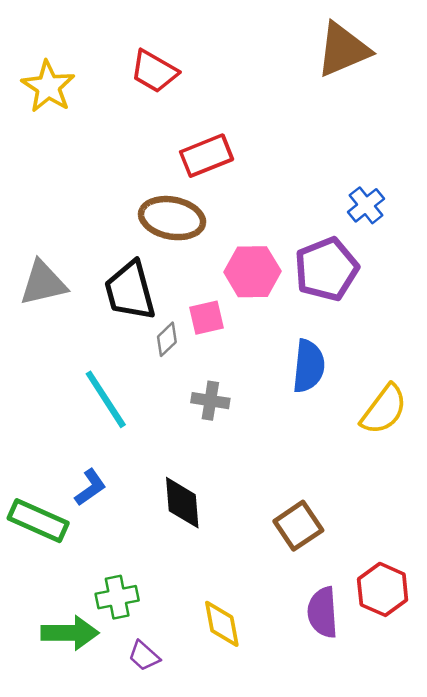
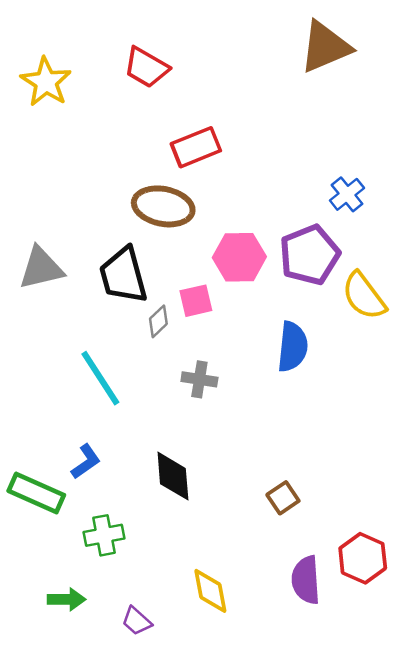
yellow semicircle: (384, 410) -> (364, 296), moved, turned 106
brown square: (298, 526) -> (283, 498), size x0.7
green cross: (117, 597) -> (104, 535), moved
green arrow: (70, 633) -> (66, 599), size x0.7

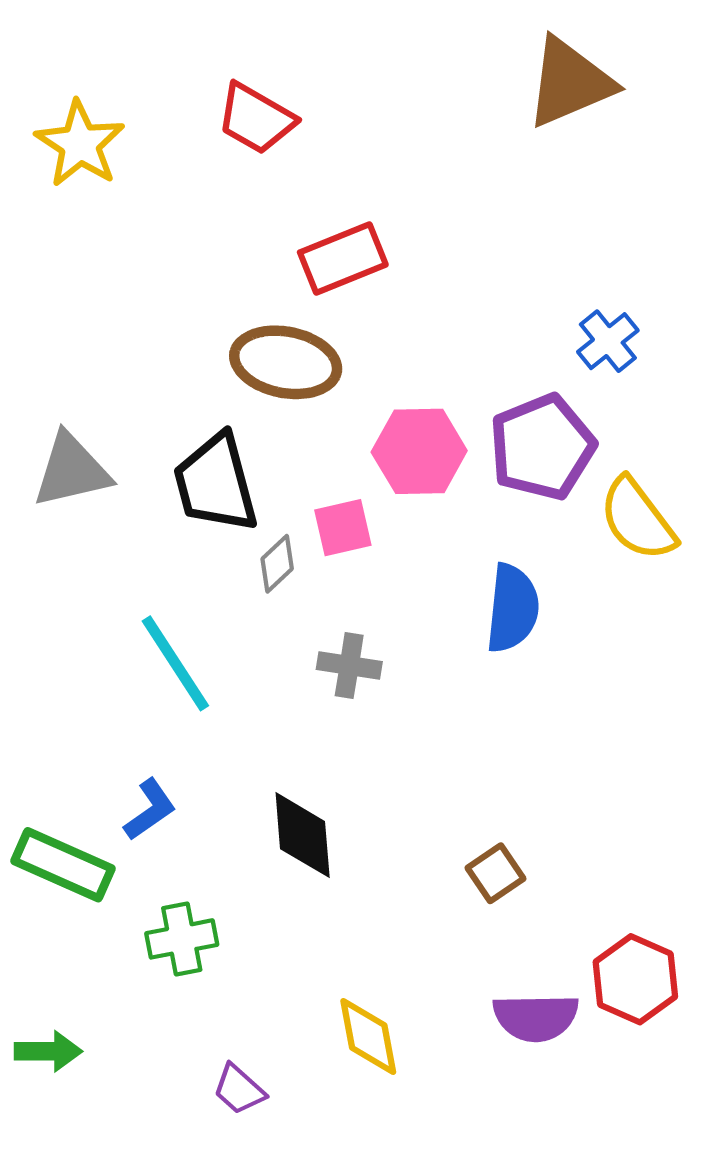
purple semicircle: (306, 580) -> (536, 1017), turned -87
green arrow: (66, 599) -> (48, 1051), moved

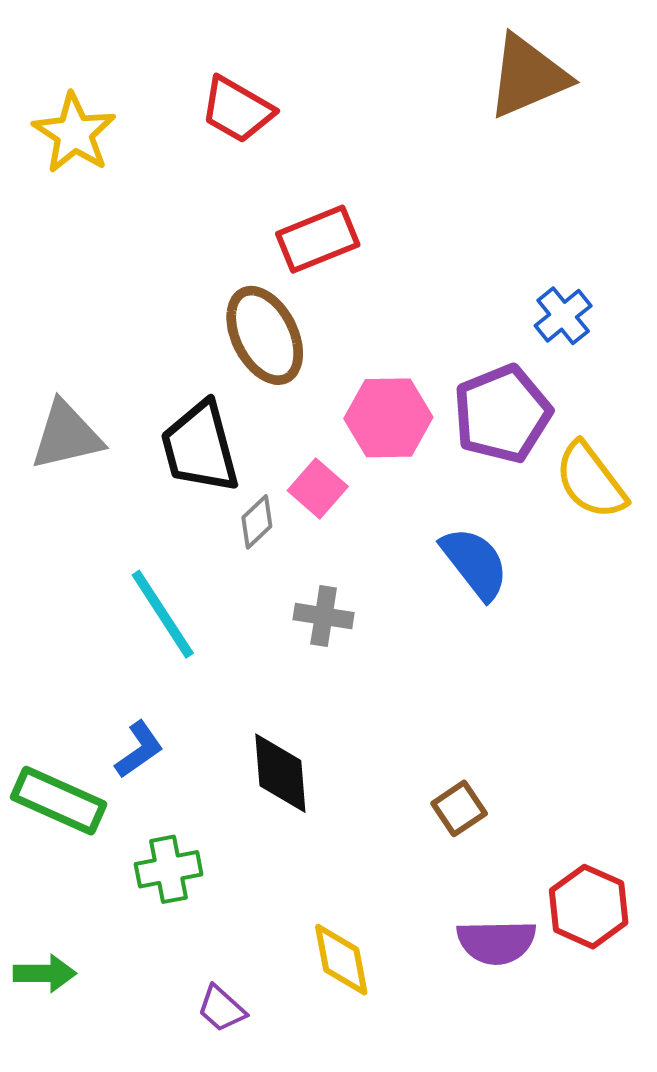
brown ellipse: (286, 362) -> (265, 335), turned 52
pink square: (343, 528) -> (318, 488), turned -36
blue semicircle: (512, 608) -> (475, 563), turned -44

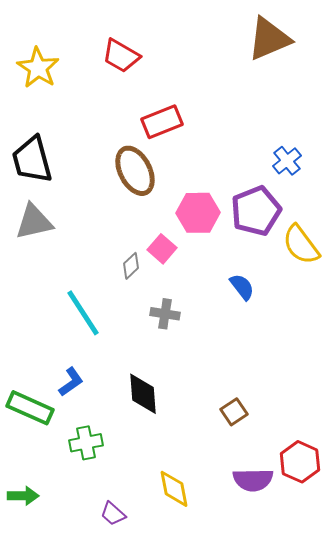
black trapezoid: (200, 447) -> (32, 160), moved
blue semicircle: (475, 563) -> (242, 287), size x0.7

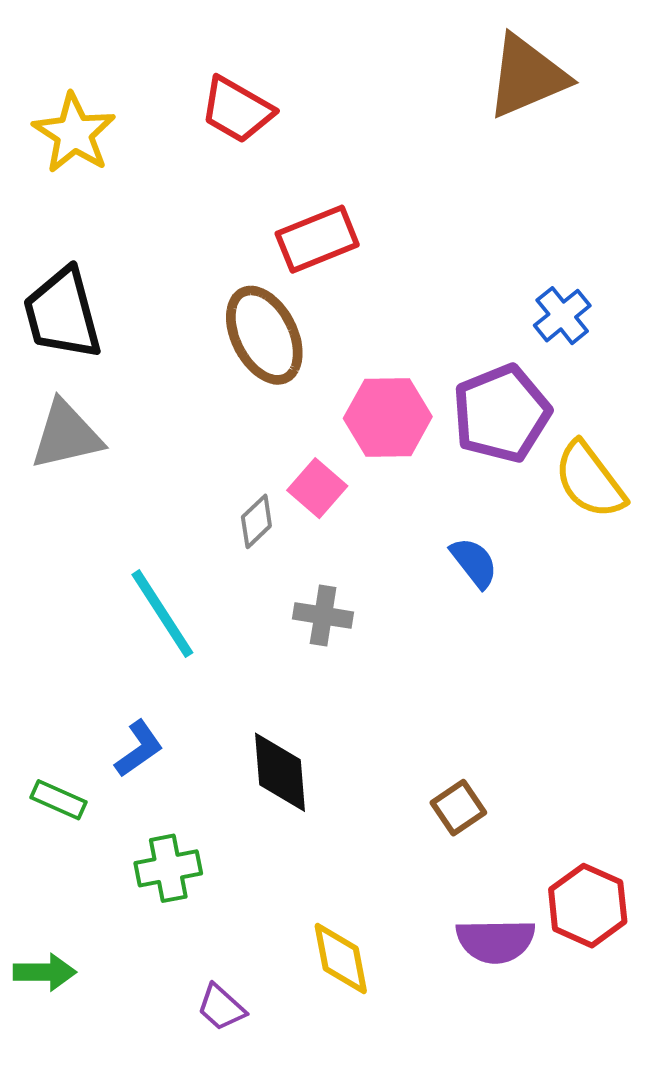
green rectangle: (30, 408) -> (58, 800), size x0.6

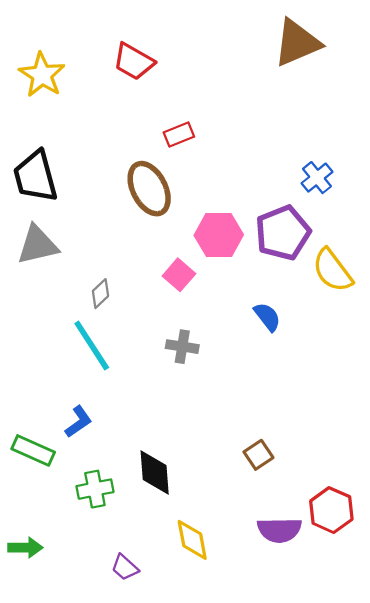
red rectangle: (317, 239) -> (179, 134), size x0.7
gray diamond: (256, 521) -> (100, 294), moved
black diamond: (280, 772) -> (155, 472), moved
green rectangle: (58, 800) -> (33, 450), size x1.4

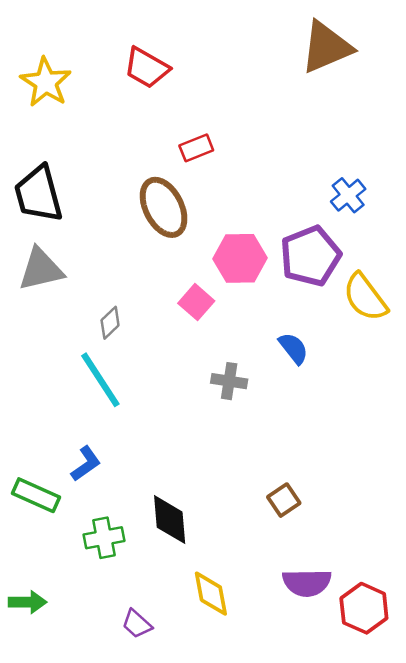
gray cross: (182, 347) -> (229, 381), moved
red hexagon: (331, 510) -> (364, 608), moved

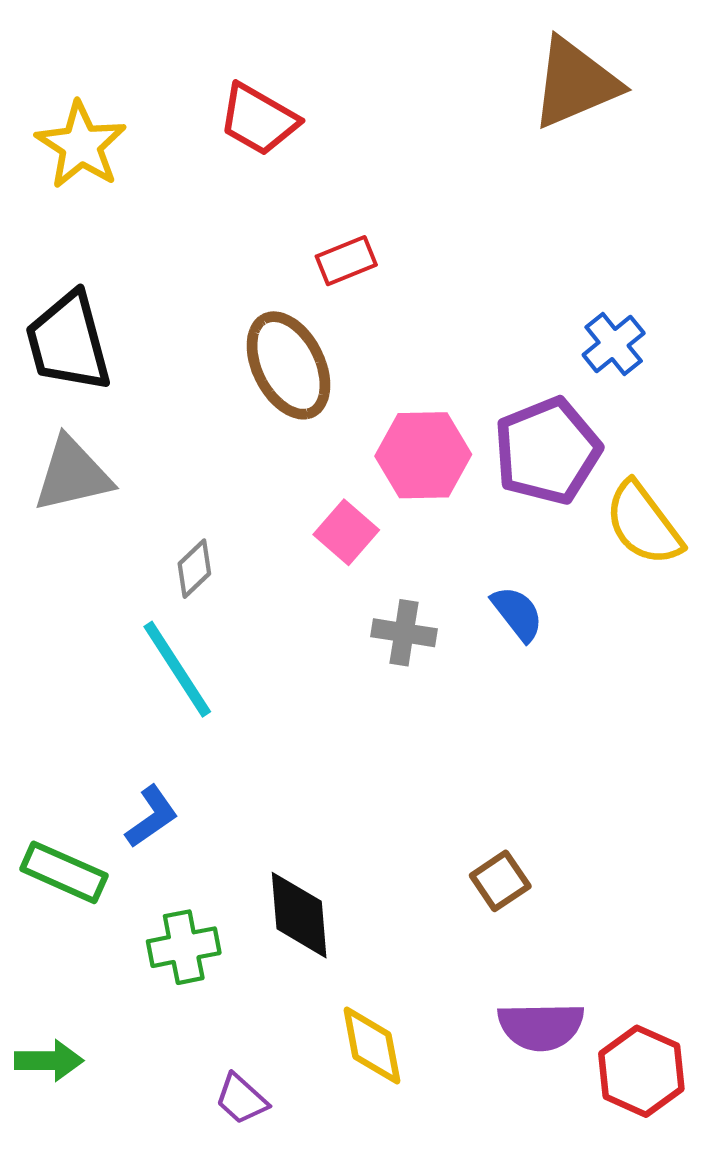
gray cross: (229, 381) -> (404, 633), moved

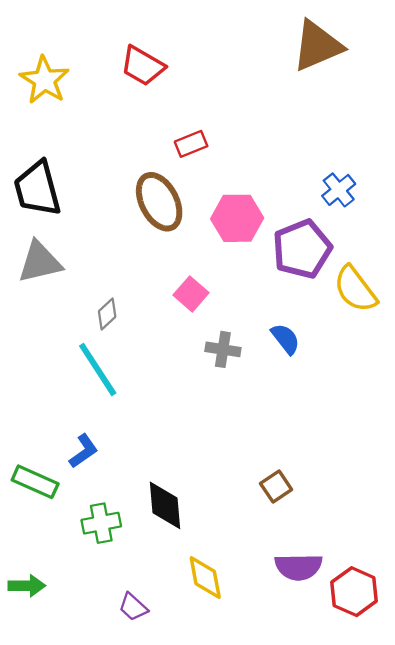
pink hexagon: (423, 455) -> (237, 218), moved

